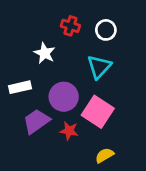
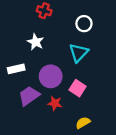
red cross: (70, 26) -> (44, 11), moved
pink square: (98, 112) -> (78, 88), size x0.7

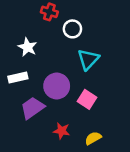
white circle: (84, 24) -> (72, 29), moved
white star: (36, 42) -> (28, 47), moved
red star: (55, 103) -> (62, 131), moved

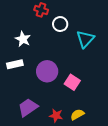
cyan triangle: (88, 59) -> (85, 39), moved
purple trapezoid: (32, 108) -> (28, 108), moved
red star: (62, 131) -> (56, 116), moved

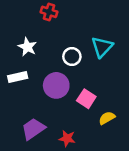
white circle: (60, 24) -> (72, 57), moved
yellow semicircle: (77, 115) -> (107, 118), moved

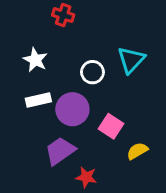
white rectangle: (18, 77) -> (38, 100), moved
purple trapezoid: (33, 129) -> (60, 151), moved

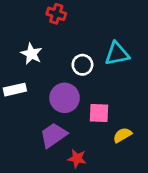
cyan triangle: (131, 60) -> (117, 54), turned 36
white rectangle: (38, 100) -> (15, 90), moved
pink square: (111, 126) -> (99, 113), turned -30

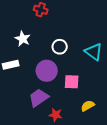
cyan triangle: (117, 54) -> (94, 52), moved, turned 48
yellow semicircle: (122, 135) -> (88, 106), moved

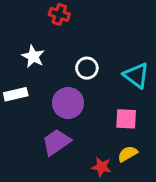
pink square: (72, 82) -> (126, 119), moved
red star: (56, 115) -> (101, 167), moved

